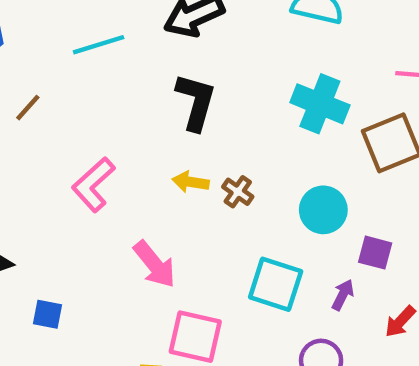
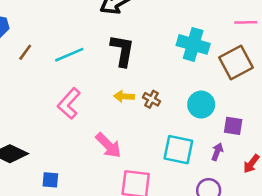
cyan line: (99, 45) -> (69, 55), moved
brown line: (28, 108) -> (25, 52), moved

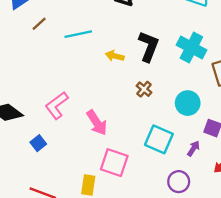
black L-shape: (122, 50) -> (149, 46), moved
yellow arrow: (124, 96) -> (115, 56), moved
pink L-shape: (69, 104) -> (57, 105), moved
blue square: (50, 180) -> (38, 143), turned 35

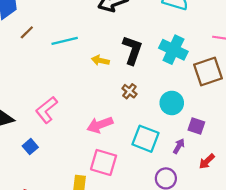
pink arrow: (97, 123) -> (100, 125), moved, turned 105

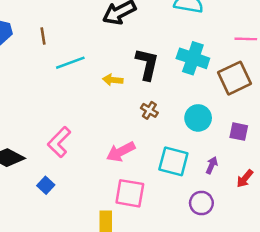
brown line: (27, 32) -> (43, 36), moved, turned -48
purple square: (196, 126) -> (239, 132), moved

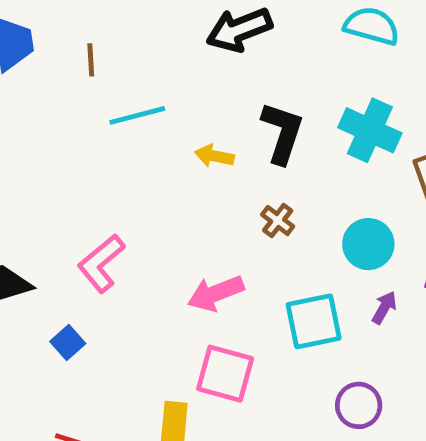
cyan square: (173, 161) -> (314, 321), turned -32
purple arrow: (212, 165) -> (384, 308), moved

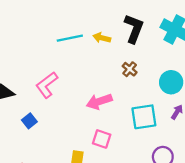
cyan line: (137, 115) -> (70, 38), moved
pink square: (225, 374) -> (102, 139), size x0.7

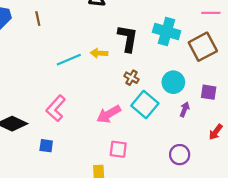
cyan square: (144, 117) -> (145, 105), moved, turned -30
blue square: (29, 121) -> (46, 146), turned -32

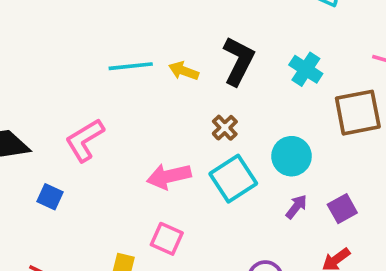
cyan cross: (167, 31) -> (306, 69), size x0.7
purple square: (209, 92) -> (342, 209), moved, turned 35

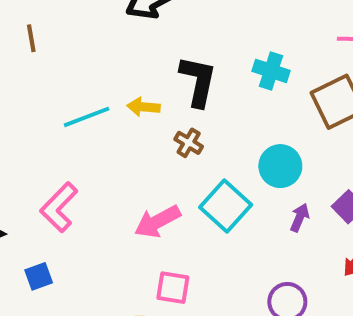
brown cross: (225, 128) -> (189, 143), moved
blue square: (50, 197) -> (39, 276), turned -30

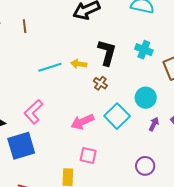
blue square: (39, 276) -> (21, 146), size x2.0

